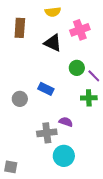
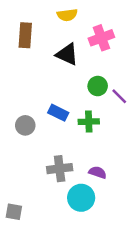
green cross: (89, 98) -> (89, 122), moved
purple semicircle: (66, 122) -> (98, 172), moved

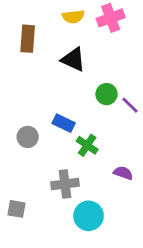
pink cross: (101, 38) -> (111, 18), moved
green cross: (89, 122) -> (87, 145), moved, turned 36
purple semicircle: (98, 172) -> (123, 173), moved
gray square: (14, 212) -> (17, 209), moved

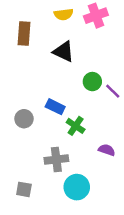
gray square: (17, 209) -> (24, 189), moved

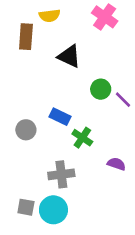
yellow semicircle: (64, 14) -> (50, 16), moved
pink cross: (96, 16) -> (105, 17), turned -35
cyan circle: (77, 187) -> (53, 210), moved

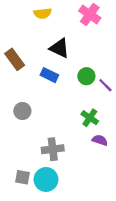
brown rectangle: (26, 37) -> (15, 59), moved, turned -40
blue rectangle: (60, 117) -> (49, 75), moved
green cross: (82, 138) -> (90, 118), moved

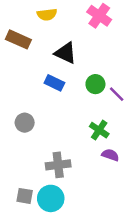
brown rectangle: (15, 59) -> (18, 39), moved, turned -30

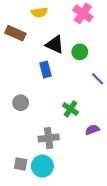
blue rectangle: (54, 83) -> (46, 69), turned 49
green circle: (95, 84) -> (80, 52), moved
green cross: (99, 130) -> (70, 109), moved
purple semicircle: (110, 155) -> (92, 130), turned -40

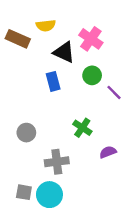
yellow semicircle: (39, 12) -> (46, 25), moved
pink cross: (83, 13) -> (91, 39), moved
green circle: (80, 52) -> (92, 75), moved
gray circle: (21, 103) -> (26, 133), moved

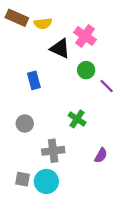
brown rectangle: (18, 39) -> (17, 18), moved
blue rectangle: (53, 81) -> (34, 80), moved
purple semicircle: (108, 152) -> (101, 155), moved, turned 140

